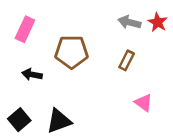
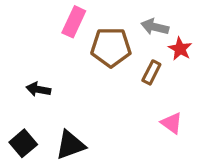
red star: (158, 22) -> (180, 49), moved
pink rectangle: (25, 29) -> (74, 22), moved
brown pentagon: (72, 52) -> (111, 47), moved

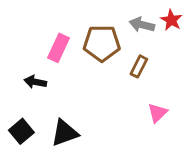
pink rectangle: (74, 22) -> (58, 48), moved
red star: (180, 49) -> (171, 20), moved
pink triangle: (172, 123) -> (157, 113), turned 40

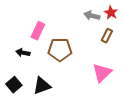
brown pentagon: (102, 43) -> (60, 50), moved
brown rectangle: (139, 66) -> (107, 36), moved
pink triangle: (157, 113) -> (102, 73), size x1.5

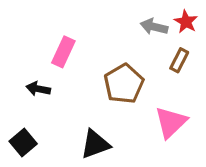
brown pentagon: (60, 50) -> (124, 84), moved, turned -30
black triangle: (42, 86) -> (95, 144), moved

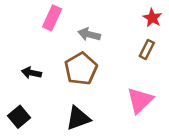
gray arrow: (154, 27) -> (89, 34), moved
pink rectangle: (63, 52) -> (52, 18), moved
brown pentagon: (124, 84) -> (81, 69), moved

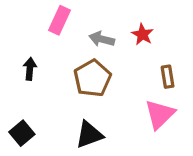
red star: (152, 18) -> (143, 34), moved
brown rectangle: (147, 49) -> (168, 77), moved, turned -36
black arrow: (31, 73) -> (30, 69), moved, turned 84

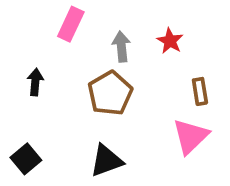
gray arrow: (102, 39) -> (121, 47), turned 70

